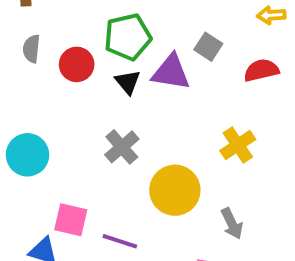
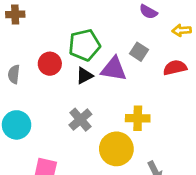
gray semicircle: (31, 49) -> (14, 74), moved
black triangle: (128, 82) -> (84, 76), turned 42
yellow cross: (238, 145) -> (138, 118), moved, turned 35

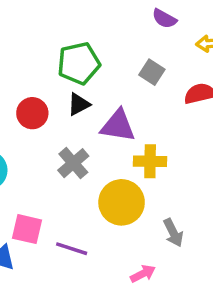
red circle: (50, 64) -> (32, 113), moved
purple triangle: (114, 69) -> (118, 126), moved

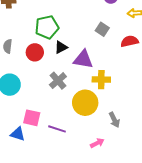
green pentagon: (79, 63) -> (47, 27), moved

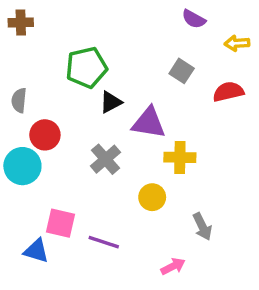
red circle: (35, 52) -> (45, 135), moved
yellow circle: (85, 103) -> (152, 197), size x0.6

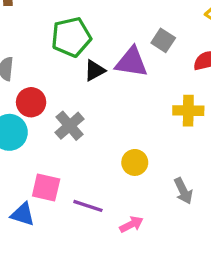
purple triangle: (149, 123) -> (131, 62), moved
yellow cross: (180, 157) -> (188, 111), moved
gray cross: (105, 159) -> (70, 126), moved
pink arrow: (173, 266) -> (131, 224), moved

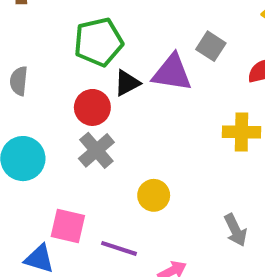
red circle: (31, 102) -> (92, 107), moved
yellow circle: (135, 162) -> (154, 195), moved

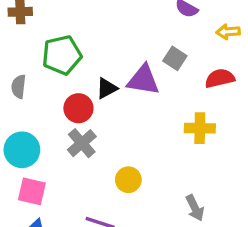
green pentagon: (98, 42) -> (62, 55), moved
pink square: (68, 226) -> (32, 191), moved

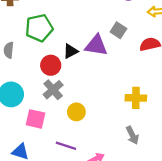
yellow cross: (200, 128) -> (136, 98), moved
yellow circle: (128, 180) -> (76, 112), moved
pink square: (32, 191) -> (36, 119), moved

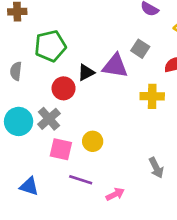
gray cross: (53, 90) -> (49, 119), moved
yellow cross: (136, 98) -> (152, 96), moved
pink square: (36, 119) -> (61, 149), moved

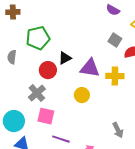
gray square: (140, 49) -> (115, 40), moved
purple triangle: (115, 66) -> (90, 68), moved
cyan circle: (19, 121) -> (14, 121), moved
yellow circle: (93, 141) -> (82, 95), moved

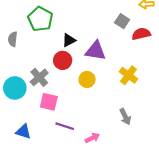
green pentagon: (38, 38) -> (40, 19), turned -30
red circle: (48, 70) -> (63, 60), moved
yellow cross: (115, 76) -> (128, 75), moved, turned 36
cyan circle: (14, 121) -> (15, 88), moved

